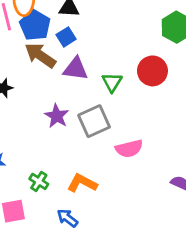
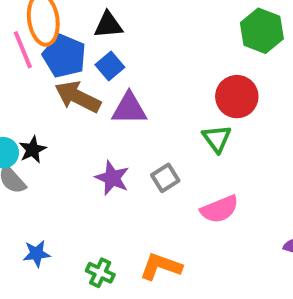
green triangle: (112, 82) -> (217, 139), moved
gray square: (94, 121) -> (165, 178), size x0.6

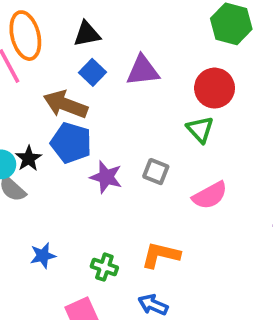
blue pentagon: (64, 56) -> (71, 143), moved
purple triangle: (129, 109) -> (143, 71), moved
gray square: (165, 178) -> (156, 172), turned -30

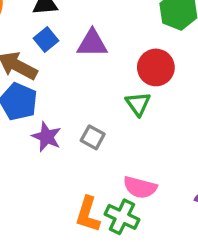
pink semicircle: (210, 195) -> (140, 187), moved, turned 36
orange L-shape: (161, 255) -> (88, 214), turned -93
green cross: (104, 267) -> (122, 217), moved, size x1.4

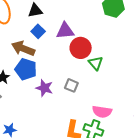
red circle: (156, 67) -> (81, 48), moved

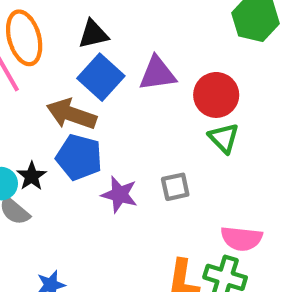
blue square: (38, 31) -> (101, 77), size x1.5
red circle: (81, 48) -> (216, 95), moved
gray square: (71, 85) -> (175, 187), turned -32

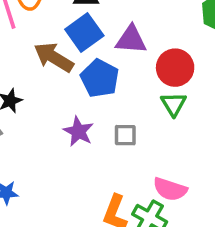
blue pentagon: (79, 157) -> (100, 78), moved

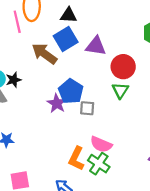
blue pentagon: (100, 78) -> (71, 91), moved
pink semicircle: (170, 189) -> (101, 144), moved

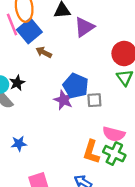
blue square: (66, 39) -> (29, 31), moved
purple triangle: (96, 46) -> (84, 27), moved, turned -35
brown arrow: (44, 54) -> (44, 52), size x0.6

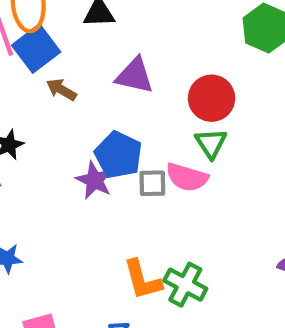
purple triangle: (84, 27) -> (135, 76), moved, turned 45
pink semicircle: (114, 134) -> (187, 177), moved
orange L-shape: (91, 152) -> (142, 280), turned -35

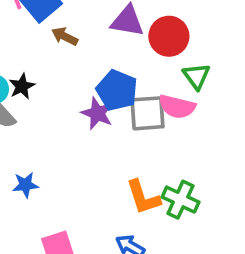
red circle: (212, 98) -> (169, 36), moved
gray square: (152, 183) -> (148, 113), size x1.5

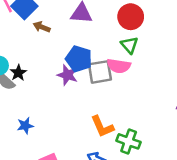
red circle: (169, 36) -> (131, 17), moved
black star: (22, 86) -> (18, 73), moved
green cross: (180, 200) -> (129, 141), moved

